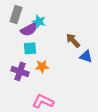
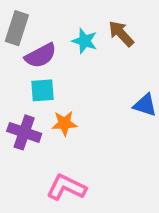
cyan star: (39, 21) -> (85, 41), moved
brown arrow: (73, 40) -> (121, 34), moved

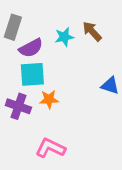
cyan star: (85, 41) -> (64, 37), turned -30
cyan square: (42, 90) -> (32, 74), size x1.4

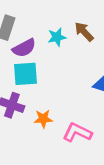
orange star: (49, 99) -> (43, 119), moved
pink L-shape: (50, 148) -> (77, 132), moved

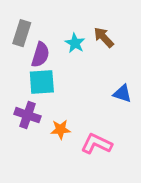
cyan star: (57, 37) -> (75, 43), turned -30
purple semicircle: (24, 48) -> (40, 55), turned -45

